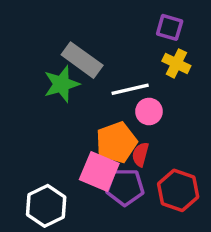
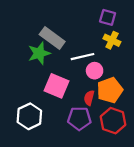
orange pentagon: (116, 142) -> (110, 90), moved
pink square: (99, 172) -> (57, 86), moved
white hexagon: (46, 206) -> (29, 116), moved

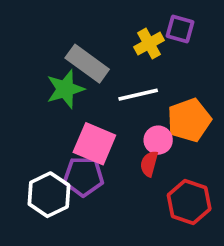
yellow cross: (112, 40) -> (149, 44), moved, turned 35
pink circle: (95, 71) -> (158, 140), moved
orange pentagon: (110, 90) -> (189, 120), moved
purple pentagon: (79, 118) -> (84, 176), moved

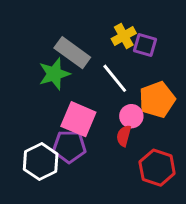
purple square: (180, 29) -> (145, 45), moved
white line: (138, 95) -> (115, 78), turned 64

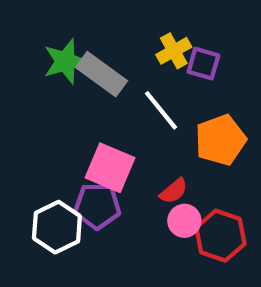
green star: (54, 74) -> (65, 61), moved
pink circle: (131, 116) -> (184, 221), moved
red semicircle: (124, 136) -> (174, 191), turned -145

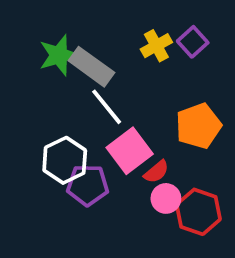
purple square: (203, 64) -> (193, 42), moved, turned 32
white line: (161, 110) -> (107, 107), moved
pink square: (110, 168) -> (130, 151), moved, turned 30
white hexagon: (57, 227) -> (65, 160), moved

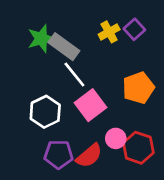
red semicircle: (156, 172) -> (89, 156), moved, size x1.5
purple pentagon: (88, 185) -> (59, 154), moved

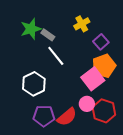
purple square: (134, 29) -> (101, 42), moved
gray rectangle: (64, 47) -> (48, 35), size x0.6
pink square: (90, 105) -> (93, 79), moved

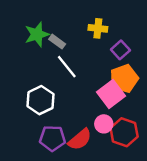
yellow cross: (82, 24) -> (98, 28), turned 35

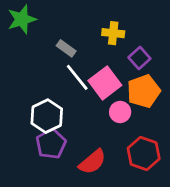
green star: (37, 34) -> (22, 19), moved
pink square: (111, 94) -> (105, 83), moved
pink circle: (104, 124) -> (120, 112), moved
purple pentagon: (52, 138) -> (51, 144), moved, turned -30

